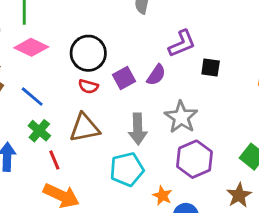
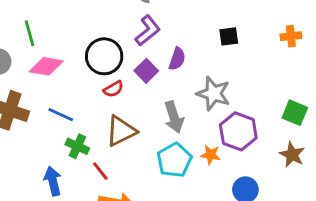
purple L-shape: (182, 44) -> (148, 31), moved
red semicircle: (88, 86) -> (113, 89), turned -30
orange star: (162, 196) -> (211, 155), moved

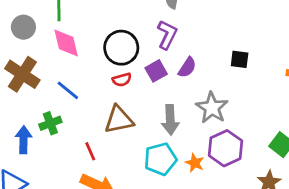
purple L-shape: (148, 31) -> (167, 35), turned -40
pink diamond: (46, 66) -> (66, 43), turned 52
green cross: (77, 146) -> (50, 123), moved, turned 30
blue arrow: (53, 181) -> (23, 140), moved

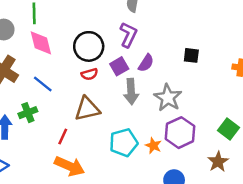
gray arrow: (170, 120) -> (131, 92), moved
red line: (90, 151) -> (63, 137), turned 49

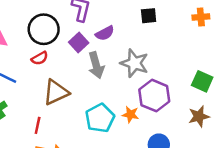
purple semicircle: (146, 63) -> (105, 33), turned 42
red semicircle: (90, 74) -> (40, 58), moved
brown star: (218, 162) -> (199, 116), turned 30

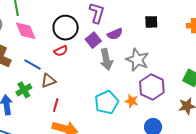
brown triangle: (56, 92) -> (48, 81), moved, size x0.7

